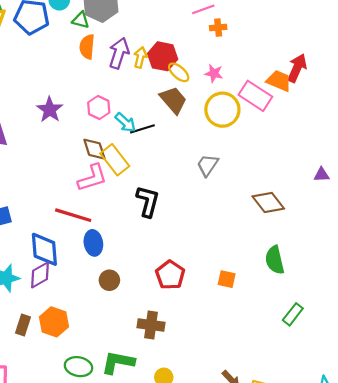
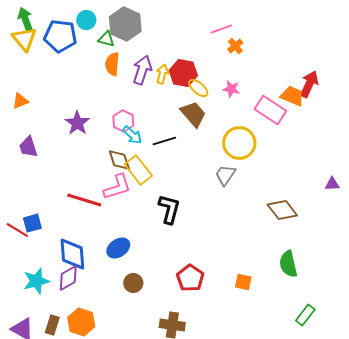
orange cross: (218, 28) -> (235, 46), turned -35
yellow circle: (222, 110) -> (239, 143), moved
cyan arrow: (125, 122) -> (132, 135), moved
red line: (73, 215) -> (84, 200), moved
blue ellipse: (93, 243) -> (118, 248), turned 65

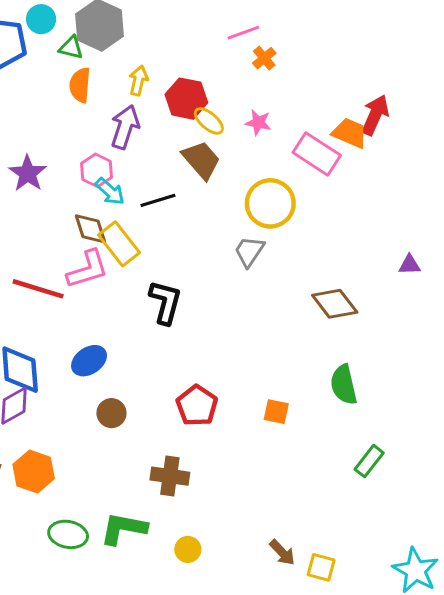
purple arrow: (142, 70) -> (125, 127), moved
yellow arrow: (162, 74) -> (138, 81), moved

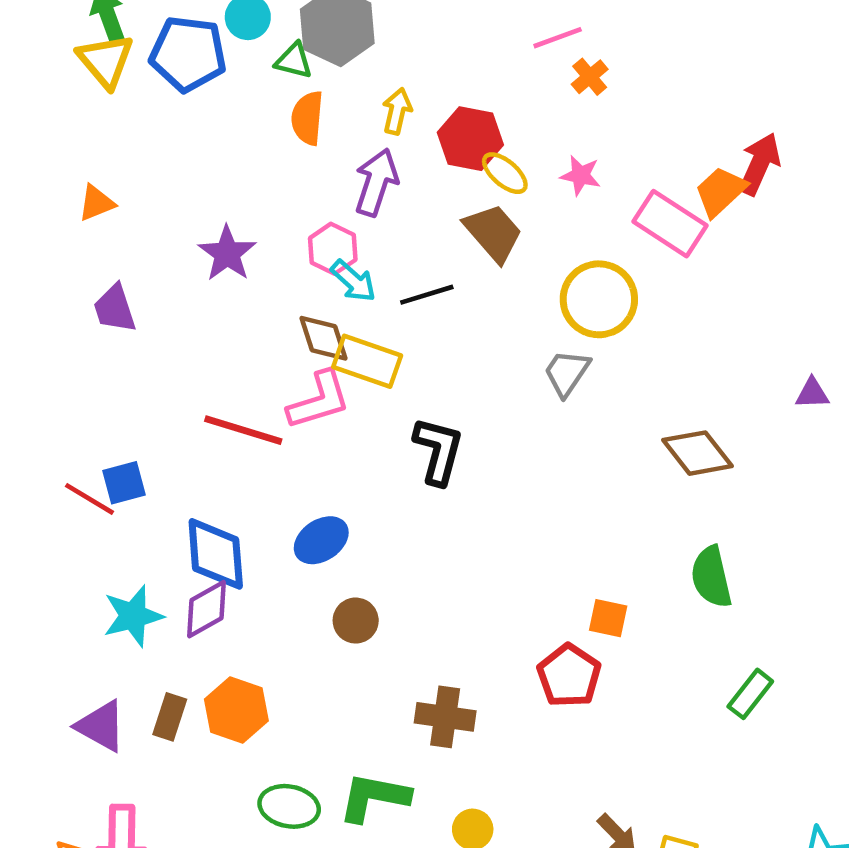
orange trapezoid: (350, 133) -> (720, 191), turned -66
yellow rectangle: (119, 244) -> (367, 361), turned -33
red pentagon: (197, 406) -> (569, 676), moved

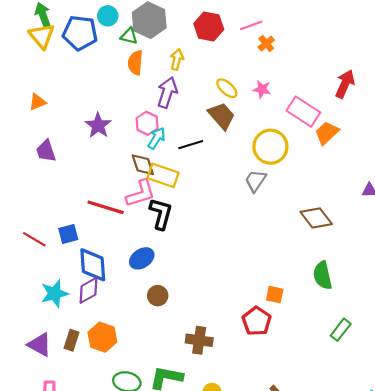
red hexagon: (470, 139) -> (209, 26), moved
orange trapezoid: (720, 191) -> (327, 133), moved
cyan arrow: (353, 281) -> (157, 138), turned -100
black L-shape: (438, 451) -> (161, 214), moved
blue square: (124, 483) -> (68, 234), moved

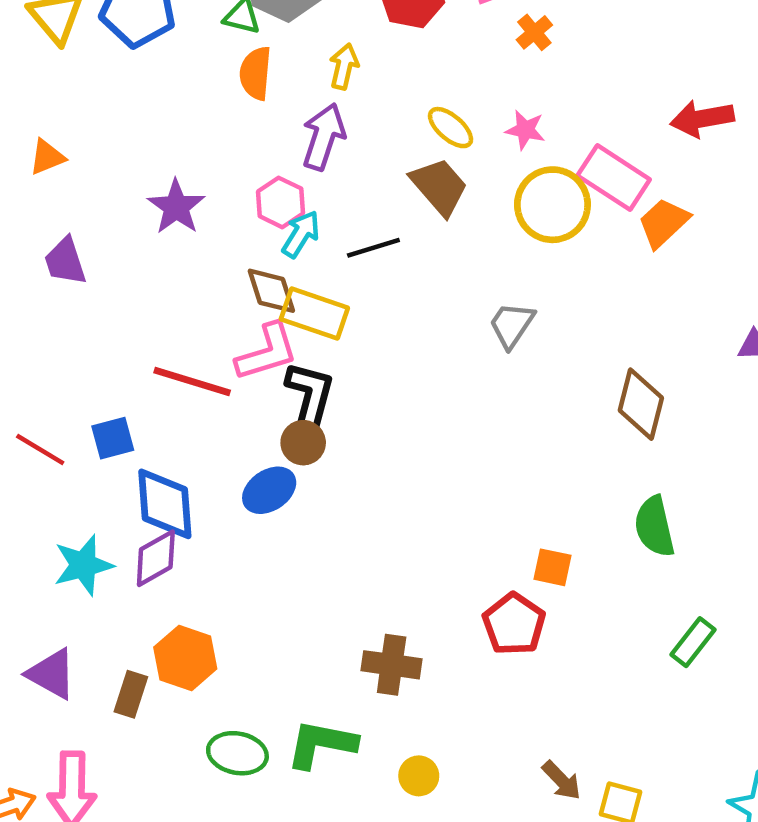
red arrow: (345, 84) -> (702, 119), turned -124
yellow circle: (270, 147) -> (552, 205), moved
brown diamond: (316, 218) -> (641, 404), turned 52
brown circle: (158, 296) -> (303, 443), moved
brown rectangle: (72, 340) -> (131, 694), moved

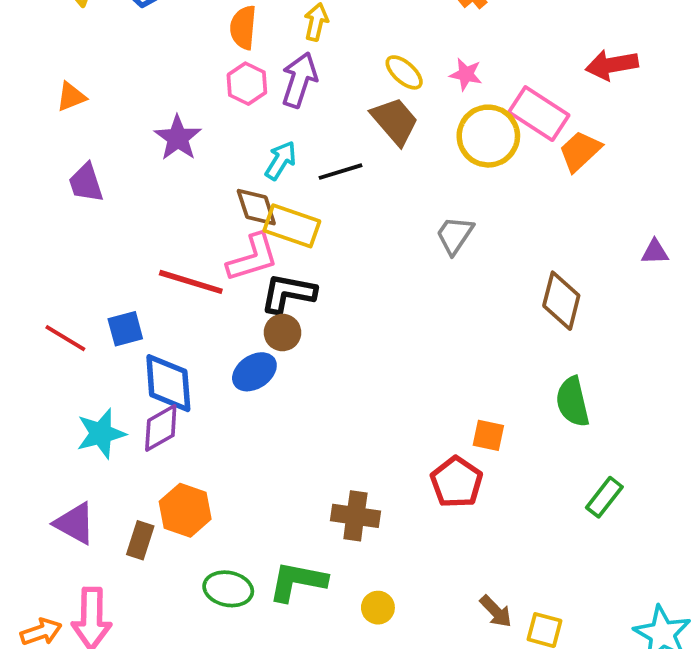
pink hexagon: (280, 202) -> (247, 84), moved
black L-shape: (310, 395) -> (288, 293), turned -94

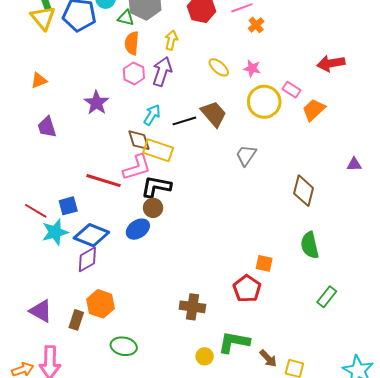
pink rectangle: (539, 114) -> (291, 90), size x0.6
brown trapezoid: (395, 121) -> (214, 114), moved
blue diamond: (168, 383) -> (91, 235), turned -64
cyan star: (101, 434) -> (55, 232), moved
green L-shape: (297, 581) -> (234, 342), moved

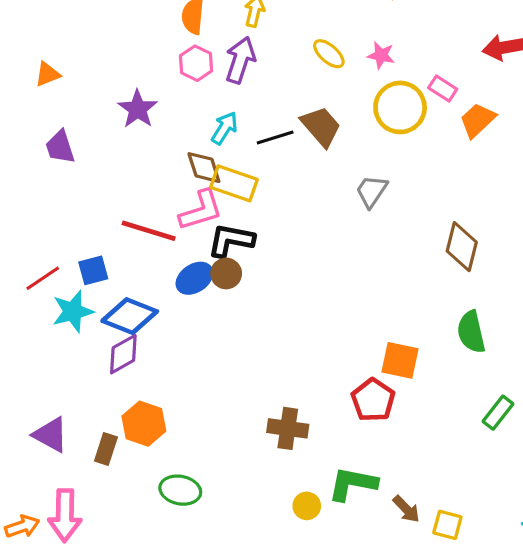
red line: (36, 211) -> (43, 278), turned -65
blue ellipse: (138, 229) -> (194, 278), moved
orange square: (264, 263) -> (400, 360), size x1.4

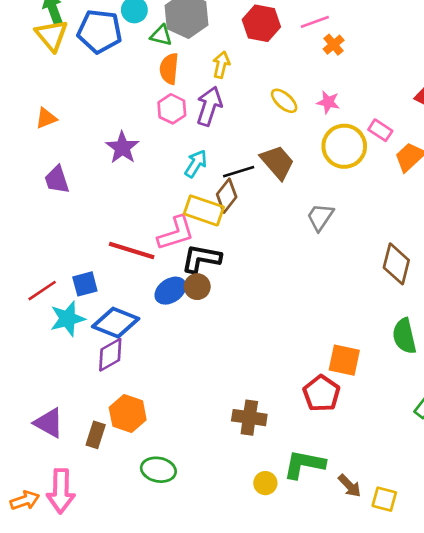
brown diamond: (204, 168) -> (227, 196), moved, turned 56

